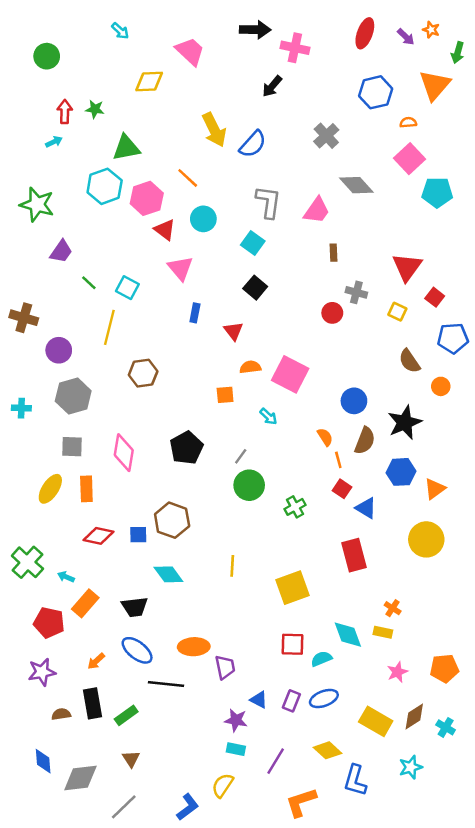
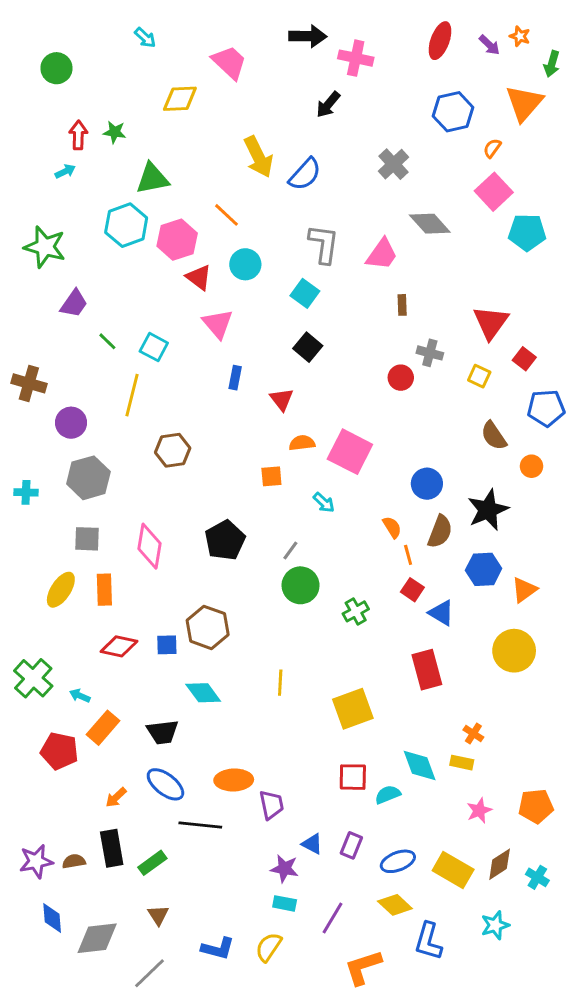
orange semicircle: (408, 122) -> (492, 148), turned -49
purple star: (42, 672) -> (36, 861), moved
blue ellipse: (324, 699) -> (398, 861), moved
blue L-shape: (188, 807) -> (218, 948), moved, turned 52

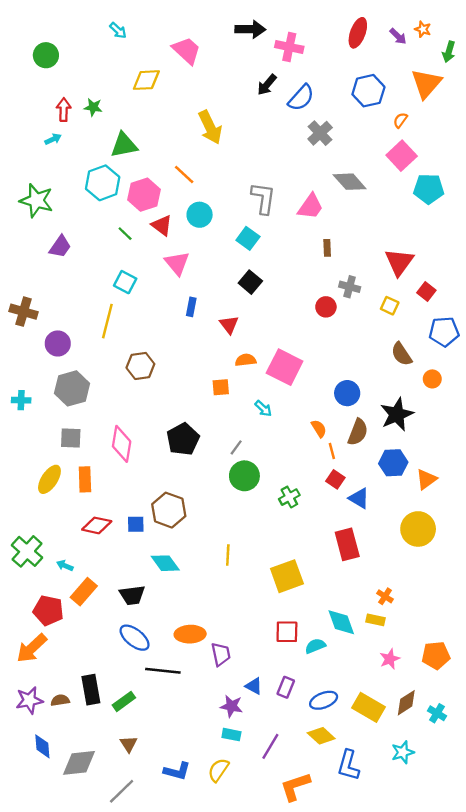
blue semicircle: (305, 174) -> (301, 98), moved
green line: (107, 341) -> (125, 234), moved
orange arrow: (116, 797) -> (32, 648), moved, size x1.8

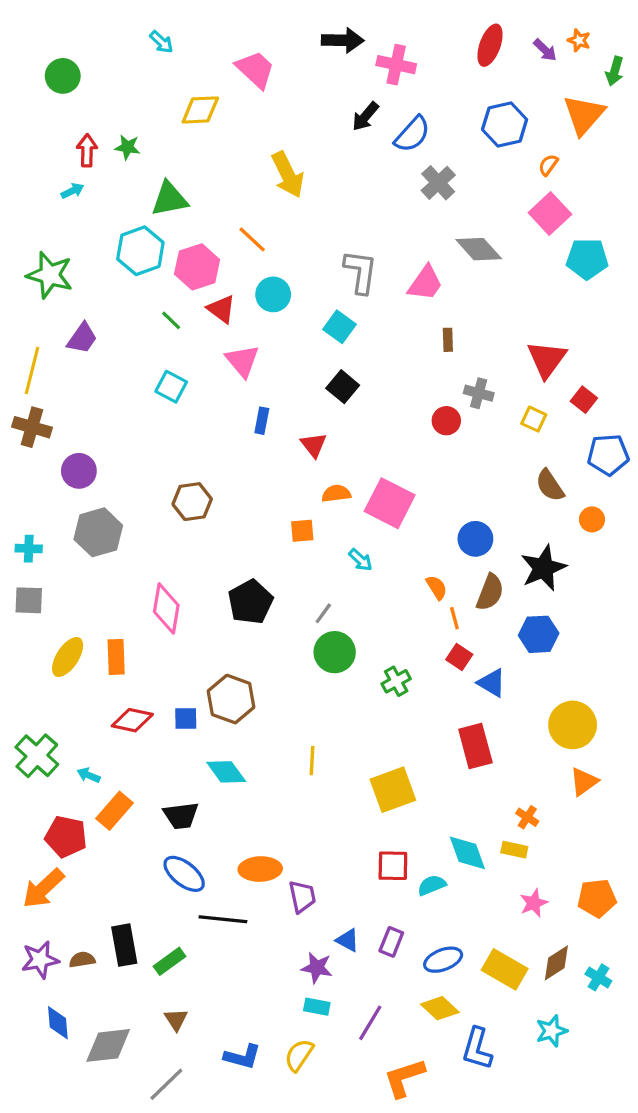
yellow line: (107, 321) -> (32, 371), moved
gray square: (71, 438) -> (29, 600), moved
orange triangle: (426, 479) -> (584, 782), moved

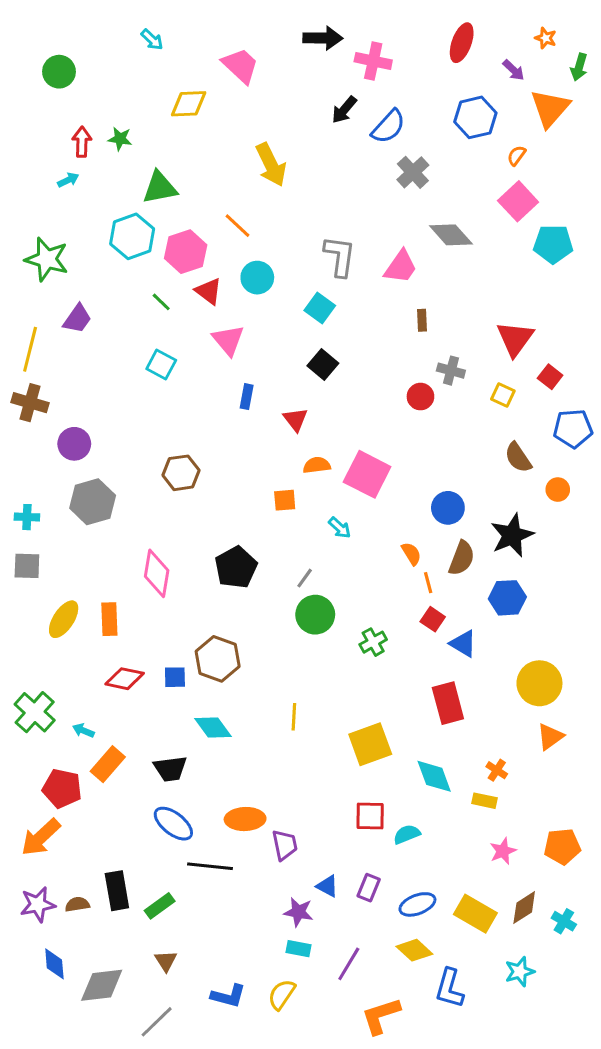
purple arrow: (545, 50) -> (514, 70), moved
cyan diamond: (467, 853) -> (434, 776), moved

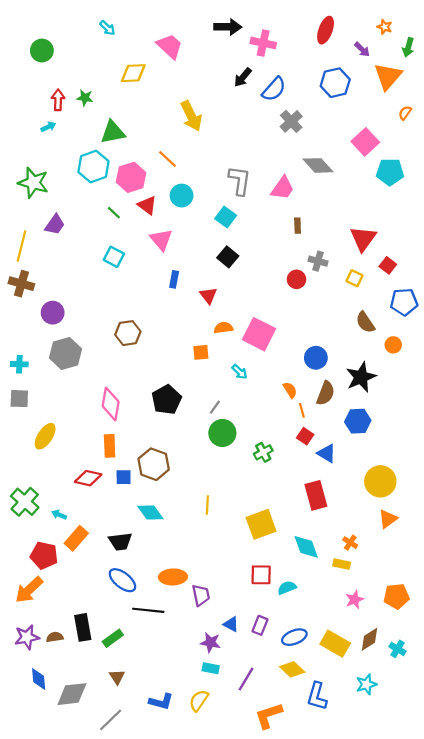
orange semicircle: (517, 156) -> (405, 113), moved
orange rectangle: (109, 619) -> (110, 446), moved

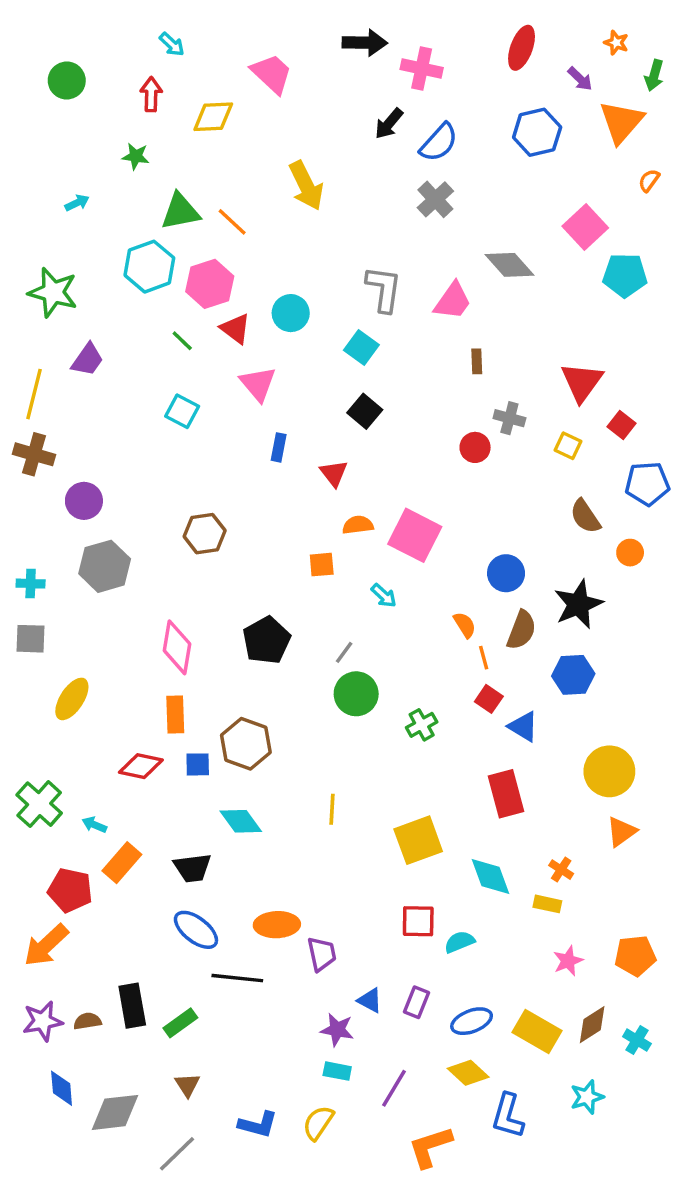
red arrow: (58, 100) -> (151, 94), moved
gray cross: (291, 121) -> (435, 199), moved
orange line: (168, 159) -> (232, 222), moved

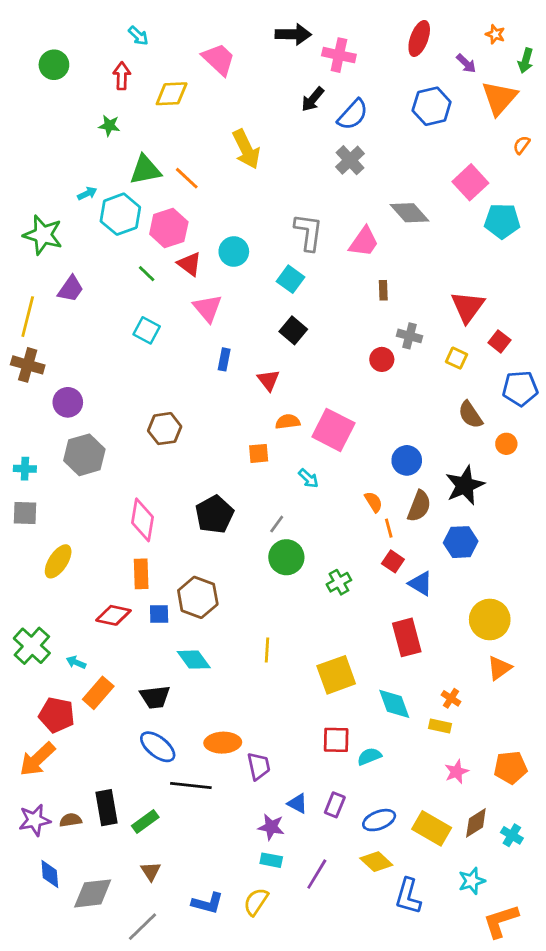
cyan arrow: (77, 203) -> (87, 193), moved
orange L-shape: (430, 1147) -> (501, 921), moved

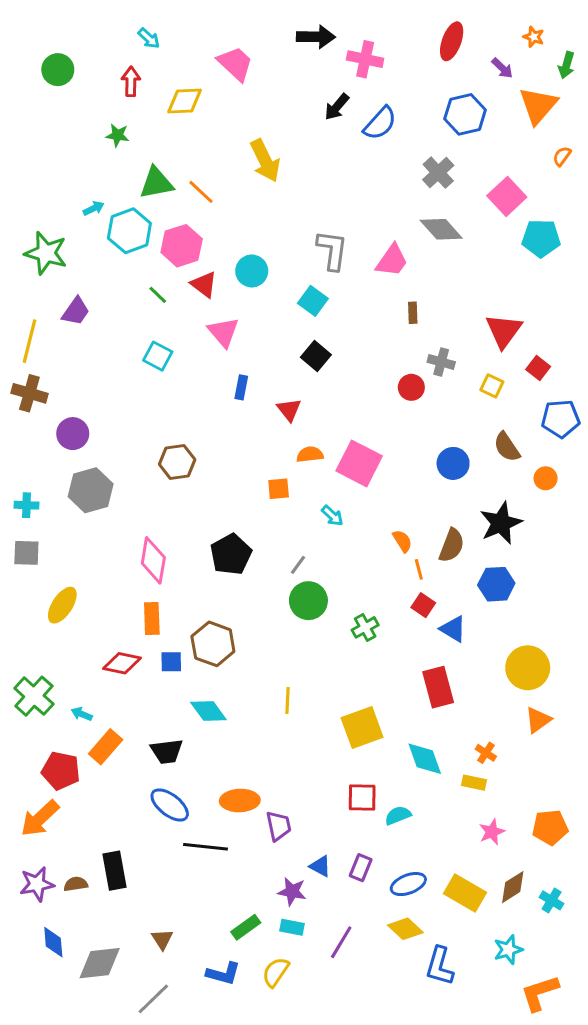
gray cross: (350, 160) -> (438, 173), moved
blue circle: (407, 460) -> (453, 463), moved
green rectangle: (145, 821) -> (246, 927), moved

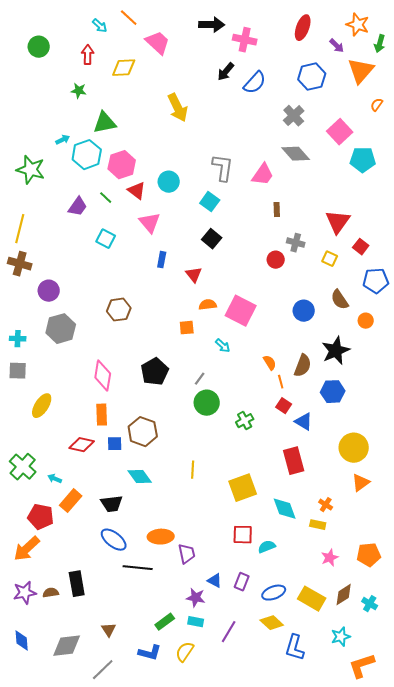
orange star: (534, 37) -> (358, 25), size x1.6
orange line: (201, 192) -> (129, 18), moved
purple trapezoid: (76, 311) -> (78, 207), moved
blue diamond: (53, 942) -> (22, 641), moved

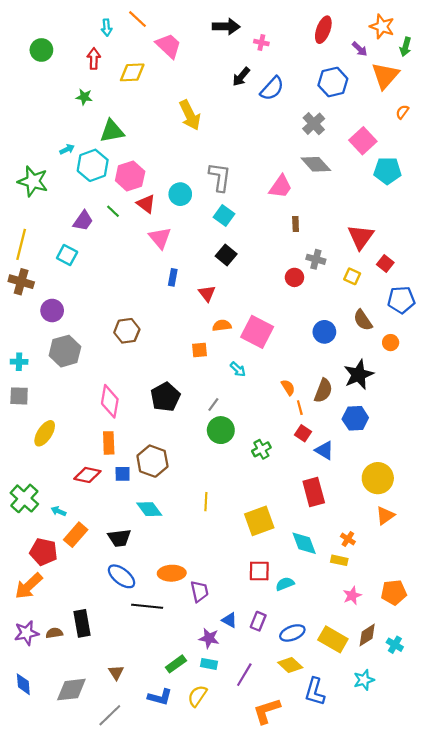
cyan arrow: (100, 26) -> (107, 28), turned 42
pink cross: (245, 40) -> (261, 43), size x0.6
gray L-shape: (223, 168) -> (220, 177), moved
cyan square: (106, 239) -> (67, 255), moved
orange L-shape: (362, 666) -> (267, 711), moved

